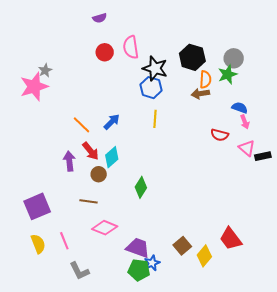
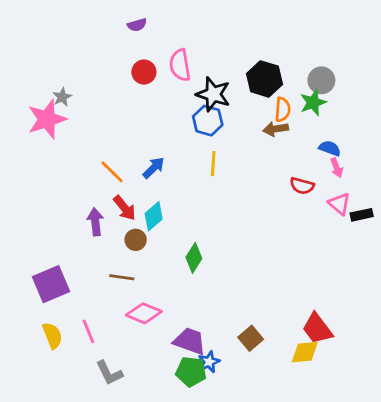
yellow diamond: (204, 256) -> (305, 352), moved, turned 45

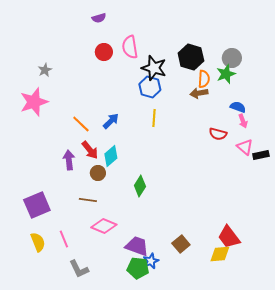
pink star: (47, 119) -> (34, 102), moved

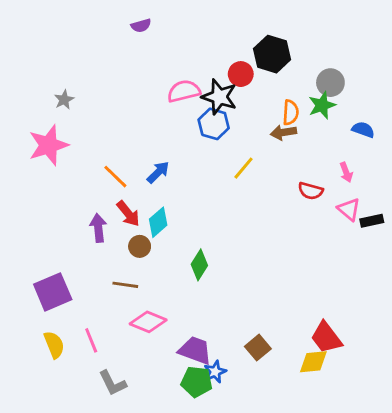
pink semicircle: (130, 47) -> (184, 91), moved, turned 85
red circle: (104, 52) -> (241, 74), moved
black hexagon: (191, 57) -> (272, 54), moved
blue semicircle: (238, 107) -> (363, 130), moved
yellow line: (154, 118) -> (244, 168), moved, turned 36

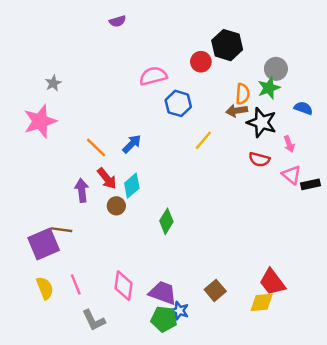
black star: (219, 97) -> (262, 122), moved
brown line: (125, 285) -> (62, 230), moved
pink diamond: (148, 322) -> (123, 286), moved, turned 76
blue star: (215, 372) -> (179, 311), turned -30

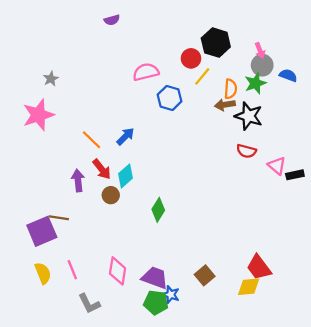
blue semicircle: (303, 108) -> (288, 75), moved
yellow line: (203, 140) -> (202, 76), moved
pink arrow: (289, 144) -> (260, 50), moved

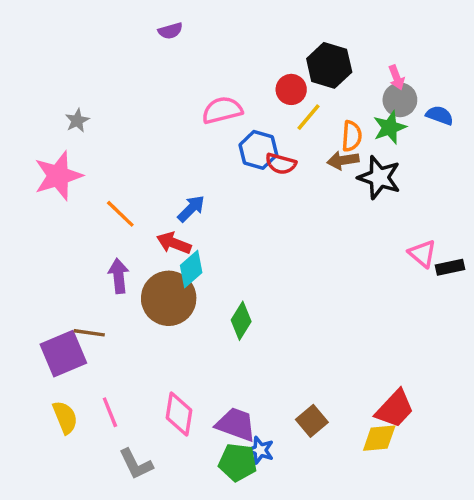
orange line: (92, 140) -> (120, 214), moved
red semicircle: (246, 151) -> (281, 164), moved
red arrow: (102, 169) -> (174, 243), moved, turned 150
brown circle: (111, 195) -> (169, 298), size x2.0
red trapezoid: (259, 267) -> (395, 409), turned -100

